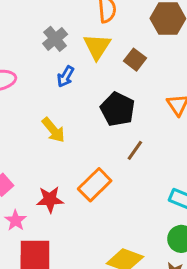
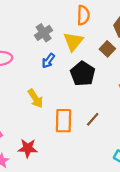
brown square: (135, 60) -> (107, 49), moved
black pentagon: (118, 109) -> (83, 74), moved
orange rectangle: (95, 185) -> (63, 121), moved, turned -50

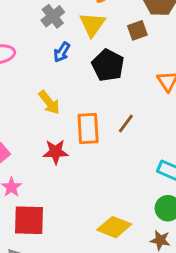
brown square: (107, 49) -> (137, 30), turned 32
red star: (28, 148) -> (56, 152), moved

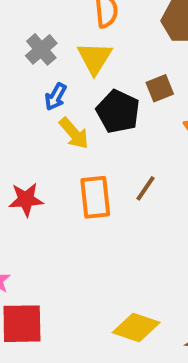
brown square: (137, 30) -> (160, 88), moved
yellow arrow: (49, 102) -> (74, 133), moved
red star: (56, 152) -> (26, 200), moved

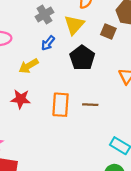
brown square: (160, 88) -> (108, 32), moved, turned 35
yellow arrow: (74, 133) -> (29, 66), moved, turned 90
brown line: (145, 188) -> (90, 105), turned 49

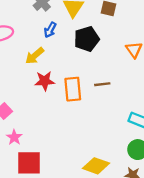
black pentagon: (82, 58) -> (87, 39), turned 30
red star: (21, 99) -> (45, 81), moved

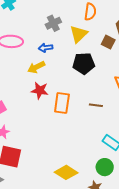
blue arrow: (50, 30) -> (46, 48), moved, turned 40
brown line: (102, 84) -> (96, 105), moved

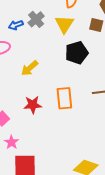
blue arrow: (46, 48) -> (16, 25), moved
red star: (40, 90) -> (33, 105), moved

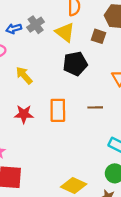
yellow triangle: (64, 24) -> (65, 32), turned -30
yellow arrow: (30, 68) -> (24, 75), turned 84

